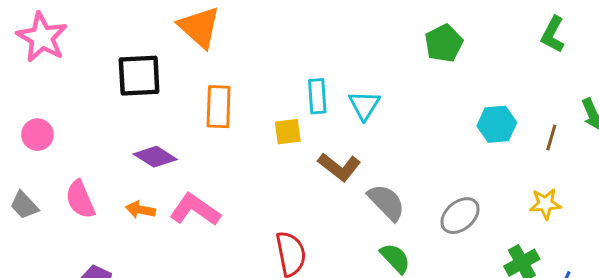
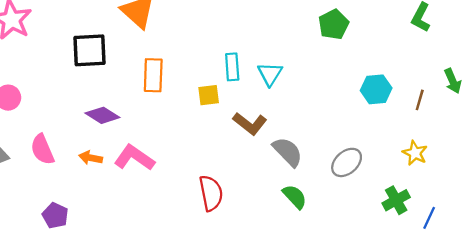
yellow star: (545, 204) -> (415, 153), turned 30

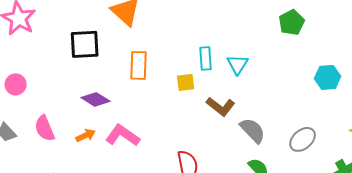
orange arrow: (91, 158) -> (86, 135), turned 144

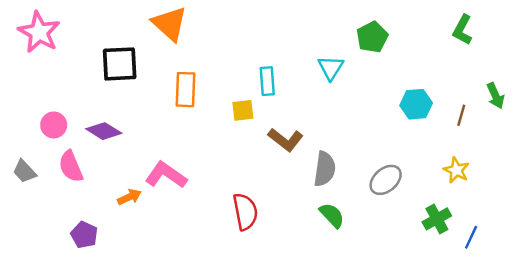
cyan triangle: (238, 64) -> (331, 68), moved
pink circle: (16, 84) -> (54, 125), moved
purple diamond: (96, 99) -> (104, 131), moved
gray semicircle: (253, 130) -> (325, 169), turned 52
orange arrow: (86, 135) -> (129, 197), moved

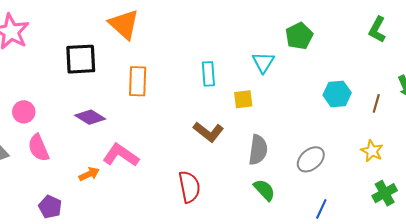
yellow square: (243, 110) -> (243, 99), moved
purple diamond: (104, 131) -> (90, 117), moved
brown L-shape: (286, 140) -> (208, 132), moved
green cross: (437, 219) -> (385, 193), moved
blue line: (471, 237) -> (321, 209), moved

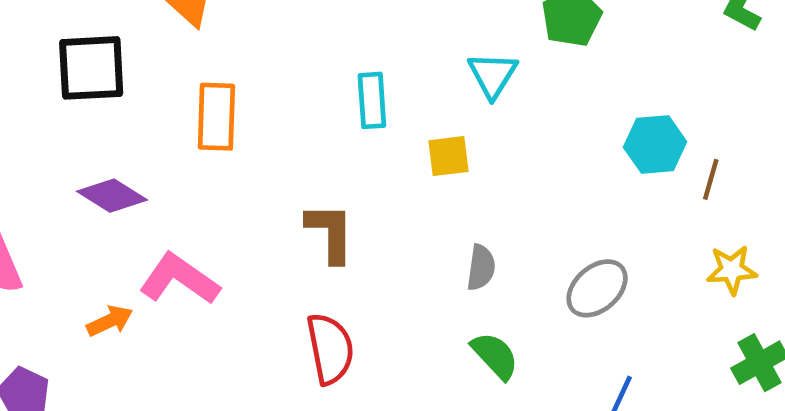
brown line: (376, 103) -> (711, 179), moved
brown L-shape: (208, 132) -> (330, 233), moved, turned -128
gray semicircle: (258, 150) -> (481, 268), size x0.7
yellow star: (372, 151) -> (732, 270), turned -30

